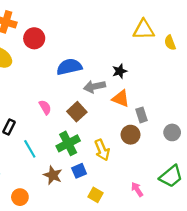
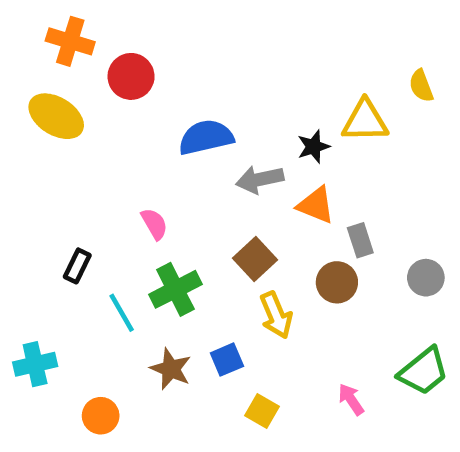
yellow triangle: (144, 30) -> (365, 121), moved
brown square: (77, 112) -> (255, 259), moved
green cross: (68, 143) -> (175, 289), moved

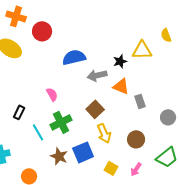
brown circle: (337, 282) -> (136, 139), moved
blue square: (227, 360) -> (83, 152), size x1.5
pink arrow: (351, 399) -> (136, 169), turned -112
yellow square: (262, 411) -> (111, 168), moved

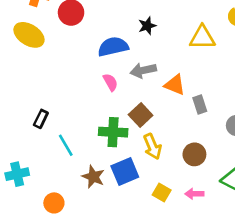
black star: (120, 61) -> (147, 26), moved
pink semicircle: (52, 94) -> (110, 82), moved
green cross: (61, 122) -> (113, 132), moved, turned 30
pink arrow: (136, 169) -> (194, 194), turned 56

